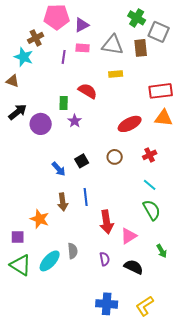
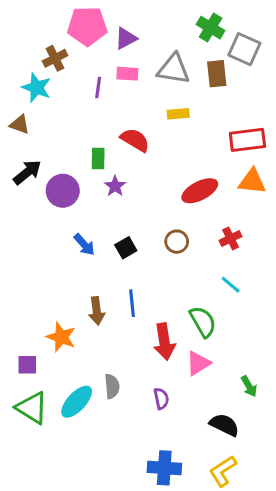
blue arrow: (59, 169) -> (84, 245), moved
green semicircle: (152, 210) -> (203, 322), moved
black semicircle: (134, 267) -> (224, 425), moved

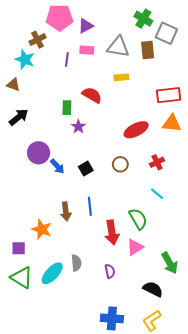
purple circle: (63, 191) -> (39, 153), moved
green arrow: (249, 386) -> (170, 263), size x1.5

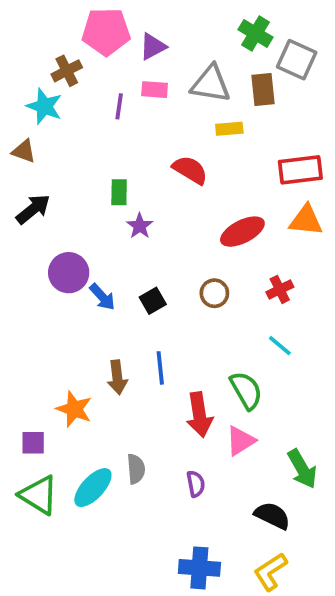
yellow rectangle: (121, 77) -> (229, 129), moved
red semicircle: (92, 95) -> (190, 170), moved

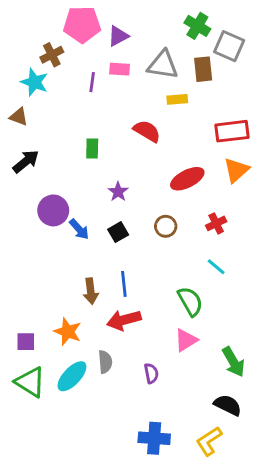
orange triangle: (306, 220) -> (236, 170), turned -48
purple star: (140, 226) -> (118, 192), moved
orange star: (74, 409) -> (68, 332), moved
red arrow: (199, 415) -> (124, 320), moved, turned 84
black semicircle: (272, 516) -> (228, 405), moved

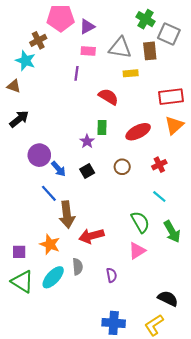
purple line: (92, 82) -> (76, 73), moved
green rectangle: (92, 148) -> (102, 127), moved
blue line: (124, 284) -> (49, 193), moved, turned -36
brown arrow: (91, 291) -> (67, 215), size x1.4
green arrow: (233, 362) -> (172, 232), moved

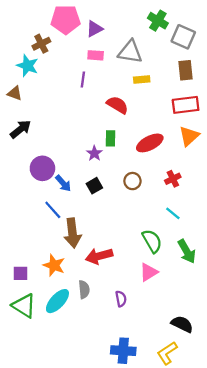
brown rectangle: (150, 51) -> (186, 70), moved

